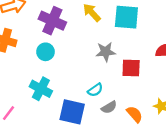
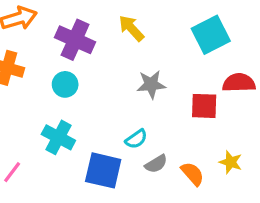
cyan square: (126, 17) -> (211, 35), moved, turned -32
red square: (131, 68) -> (204, 106), moved

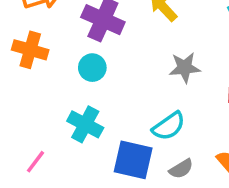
cyan semicircle: (136, 139) -> (169, 126), size x1.4
gray semicircle: (156, 164) -> (181, 169), moved

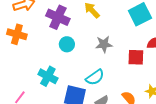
cyan circle: (92, 68) -> (67, 44), moved

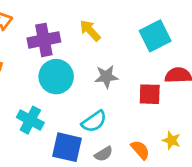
purple cross: (58, 17) -> (44, 40), turned -35
cyan circle: (67, 44) -> (56, 77), size x1.6

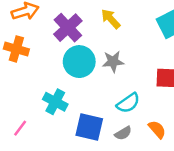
purple cross: (44, 40) -> (68, 28), turned -32
gray star: (106, 77) -> (113, 62), moved
cyan semicircle: (94, 121) -> (128, 103), moved

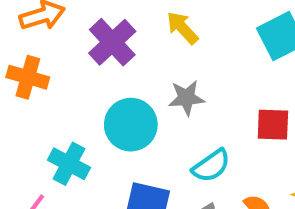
cyan circle: (79, 62) -> (131, 125), moved
cyan cross: (55, 102) -> (69, 164), moved

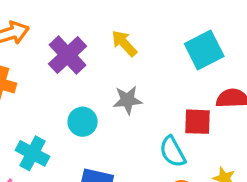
cyan circle: (131, 125) -> (83, 122), size x0.7
cyan semicircle: (211, 166) -> (173, 152), moved, turned 96

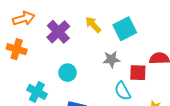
cyan square: (204, 50) -> (125, 29), moved
gray star: (128, 100) -> (111, 59), moved

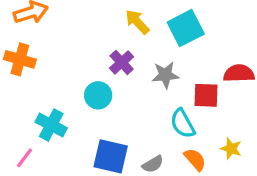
purple cross: (58, 32) -> (122, 62), moved, size x0.7

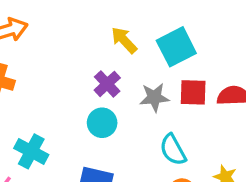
cyan circle: (98, 95) -> (102, 123), moved
red square: (206, 95) -> (193, 92), moved

